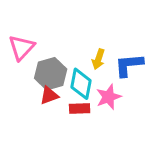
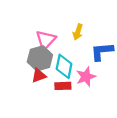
pink triangle: (22, 48) -> (46, 40), moved
yellow arrow: (98, 59) -> (78, 32), moved

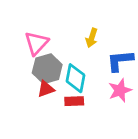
pink triangle: (46, 40) -> (36, 43), moved
pink star: (86, 77) -> (120, 90), moved

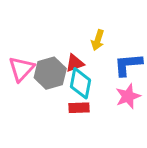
pink triangle: (36, 43) -> (21, 69), moved
red triangle: (46, 89) -> (75, 63), moved

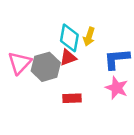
cyan diamond: (80, 83) -> (69, 38), moved
pink star: (128, 96) -> (117, 88), turned -30

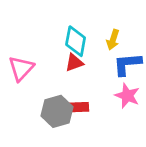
yellow arrow: (89, 37) -> (113, 40), moved
gray hexagon: (46, 67) -> (57, 111), moved

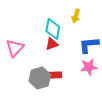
yellow arrow: (113, 40) -> (76, 16), moved
pink star: (127, 96) -> (89, 67), turned -30

